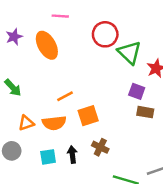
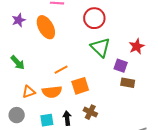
green triangle: (129, 53) -> (100, 47), moved

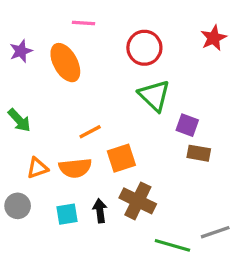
red star: (137, 46) -> (214, 38), moved
brown cross: (90, 112) -> (138, 201), size x1.5

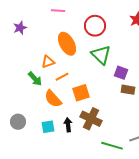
orange ellipse: (65, 63) -> (67, 44), moved
green arrow: (19, 120) -> (35, 79), moved
orange triangle: (37, 168) -> (48, 62), moved
orange semicircle: (75, 168) -> (53, 99), turned 54

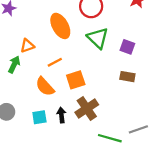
orange triangle: (48, 62) -> (27, 46), moved
purple square: (121, 73) -> (127, 47), moved
green arrow: (35, 79) -> (14, 64), moved, turned -112
brown cross: (91, 119) -> (87, 108), turned 30

